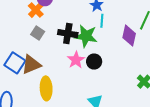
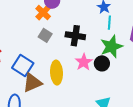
green star: (86, 36) -> (111, 47), moved, turned -30
brown triangle: (31, 65) -> (32, 83), moved
yellow ellipse: (46, 88) -> (57, 73), moved

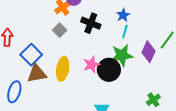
black cross: (75, 36) -> (91, 23), moved
black circle: (102, 63) -> (109, 70), size x1.5

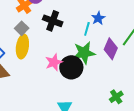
blue star: (123, 15) -> (98, 18), moved
yellow ellipse: (63, 69) -> (22, 47), moved

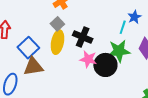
black cross: (53, 21) -> (83, 37), moved
pink star: (54, 62) -> (88, 59), turned 30

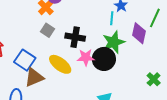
yellow ellipse: (58, 42) -> (60, 64), moved, turned -50

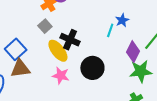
green star: (114, 42) -> (141, 71), moved
pink star: (86, 57) -> (61, 76), moved
yellow ellipse: (60, 64) -> (58, 51), moved

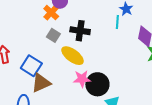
black cross: (70, 40) -> (80, 31), moved
black circle: (92, 68) -> (97, 84), moved

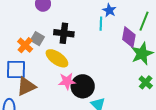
orange cross: (51, 13) -> (25, 45), moved
blue square: (31, 66) -> (16, 70), turned -30

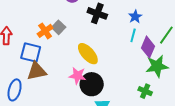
cyan line: (101, 24) -> (133, 35), moved
black cross: (64, 33) -> (97, 13), moved
yellow ellipse: (57, 58) -> (88, 54), moved
green cross: (146, 82) -> (145, 91), moved, turned -32

